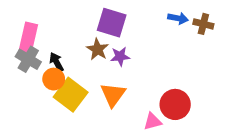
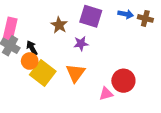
purple square: (112, 23) -> (91, 16), moved
brown star: (97, 49) -> (59, 25), moved

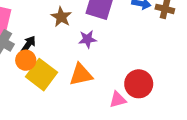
black arrow: (32, 48) -> (28, 44), turned 64
orange triangle: (75, 73) -> (81, 75), turned 42

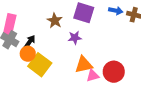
orange triangle: (81, 75) -> (84, 65), moved
pink triangle: (118, 100) -> (93, 76), moved

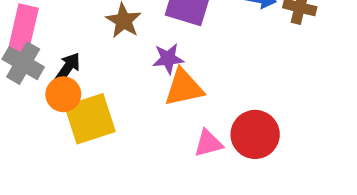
yellow square: (40, 65) -> (90, 119), turned 35
orange triangle: (84, 65) -> (184, 88), moved

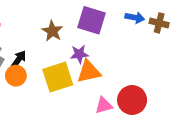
yellow square: (90, 119) -> (58, 77), moved

